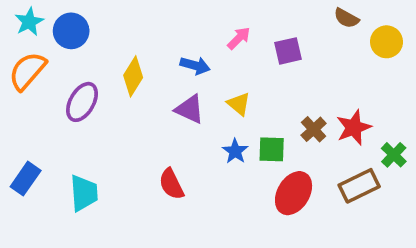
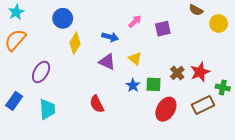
blue circle: (71, 31) -> (63, 18), moved
purple ellipse: (82, 102) -> (41, 72), moved
green cross: (394, 155) -> (223, 87), turned -32

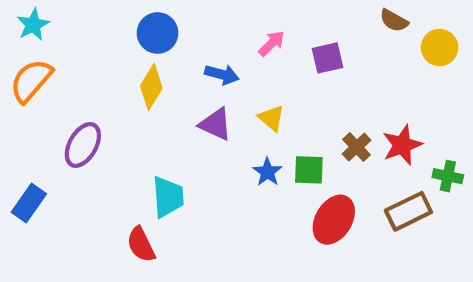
blue circle: (63, 18) -> (158, 33), moved
red semicircle: (97, 104) -> (141, 245), moved
cyan trapezoid: (47, 109) -> (168, 197), moved

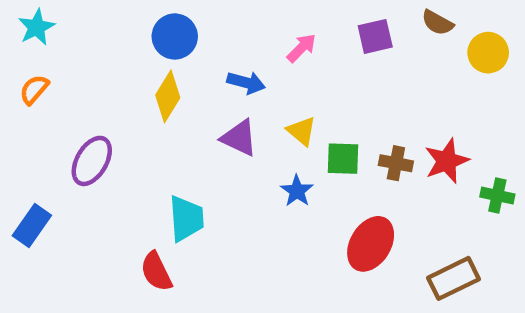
purple square: (328, 58) -> (375, 36), moved
orange semicircle: (31, 81) -> (34, 89), size x0.6
brown cross: (357, 147) -> (396, 163), turned -36
green square: (309, 170) -> (343, 159), moved
brown rectangle: (408, 211) -> (454, 278), moved

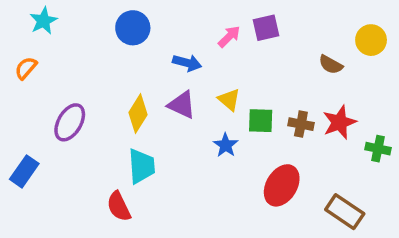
brown semicircle: (437, 23) -> (331, 65), moved
cyan star: (36, 27) -> (43, 21), moved
purple square: (375, 36) -> (266, 28), moved
yellow diamond: (168, 96) -> (138, 114), moved
brown rectangle: (454, 278) -> (345, 212), turned 60

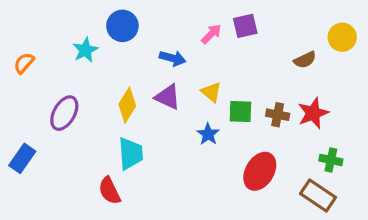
cyan star: (43, 21) -> (85, 50), moved
brown semicircle: (331, 65) -> (305, 60), turned -55
green cross: (378, 149) -> (331, 160), moved

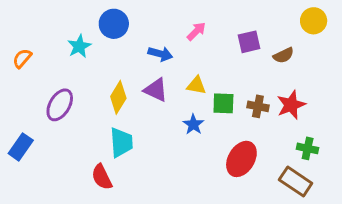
purple square: (245, 26) -> (249, 42), moved
yellow circle: (342, 37) -> (314, 21), moved
yellow triangle: (211, 92) -> (196, 85), turned -30

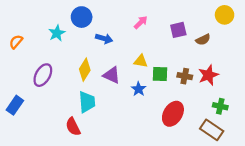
blue arrow: (160, 54) -> (104, 39), moved
purple triangle: (156, 90) -> (112, 75), moved

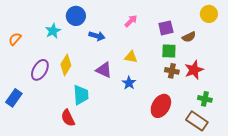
yellow diamond: (85, 70) -> (66, 65), moved
green square: (160, 74) -> (169, 51), moved

